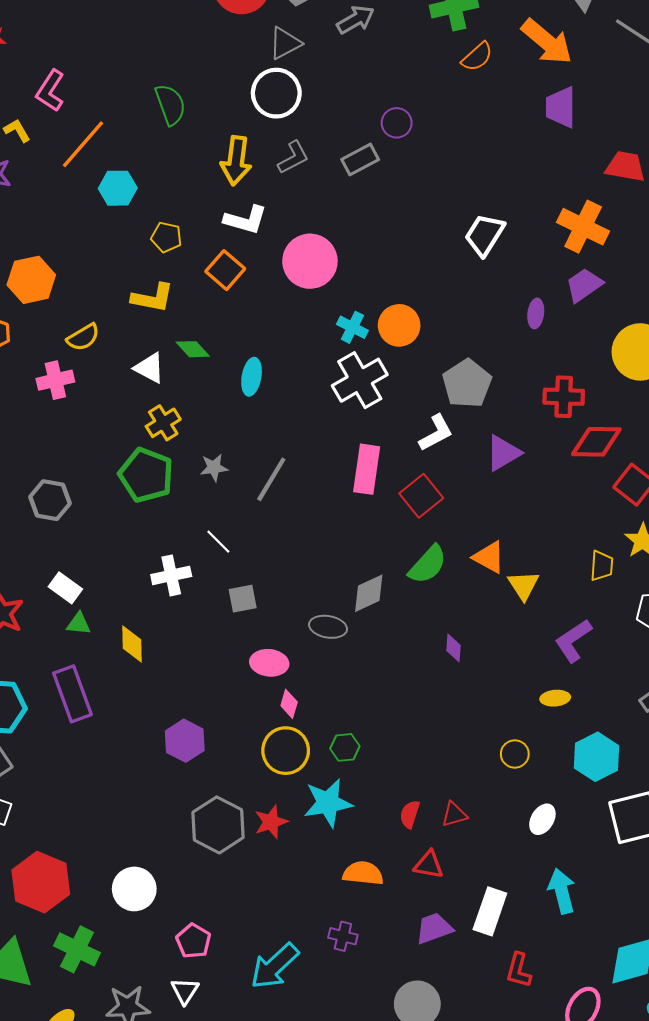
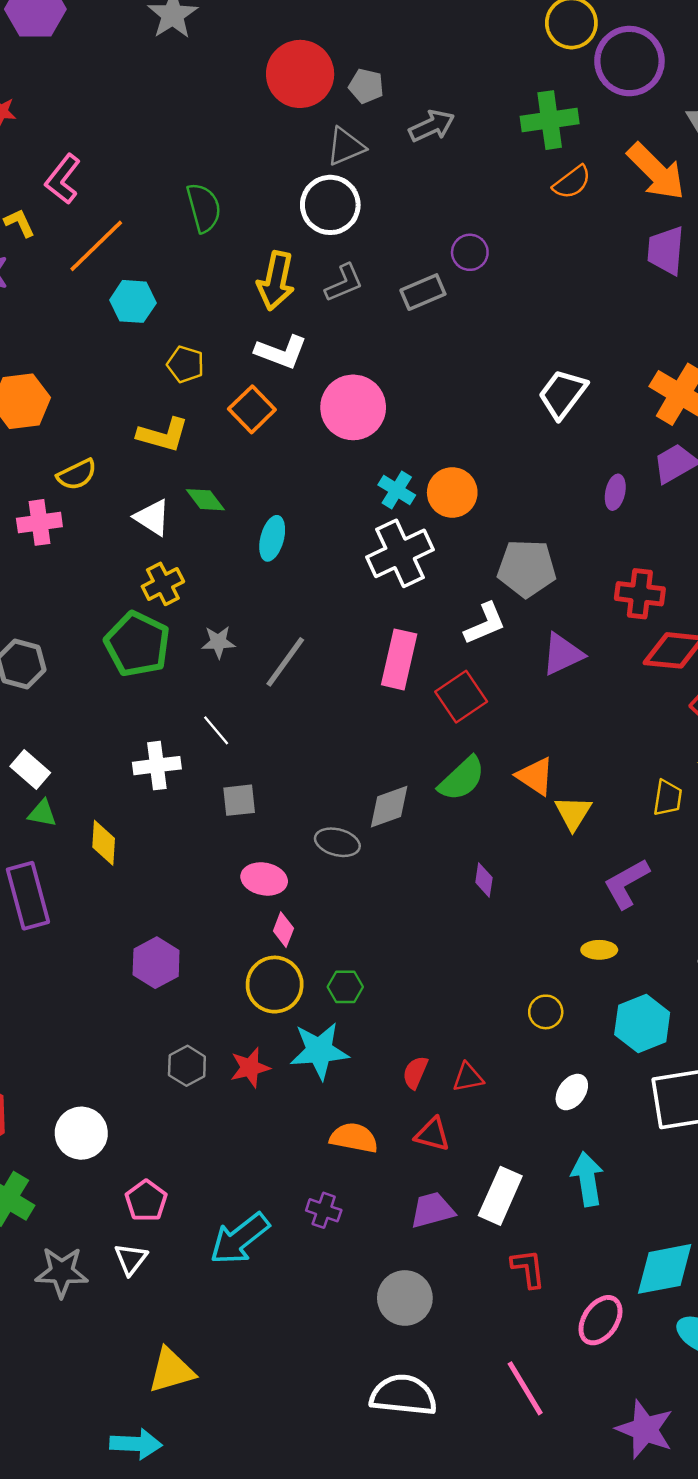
gray pentagon: (467, 384) -> (527, 568), turned 30
gray hexagon: (218, 825) -> (187, 1066), size x0.6
red L-shape: (519, 970) -> (528, 1268), turned 153

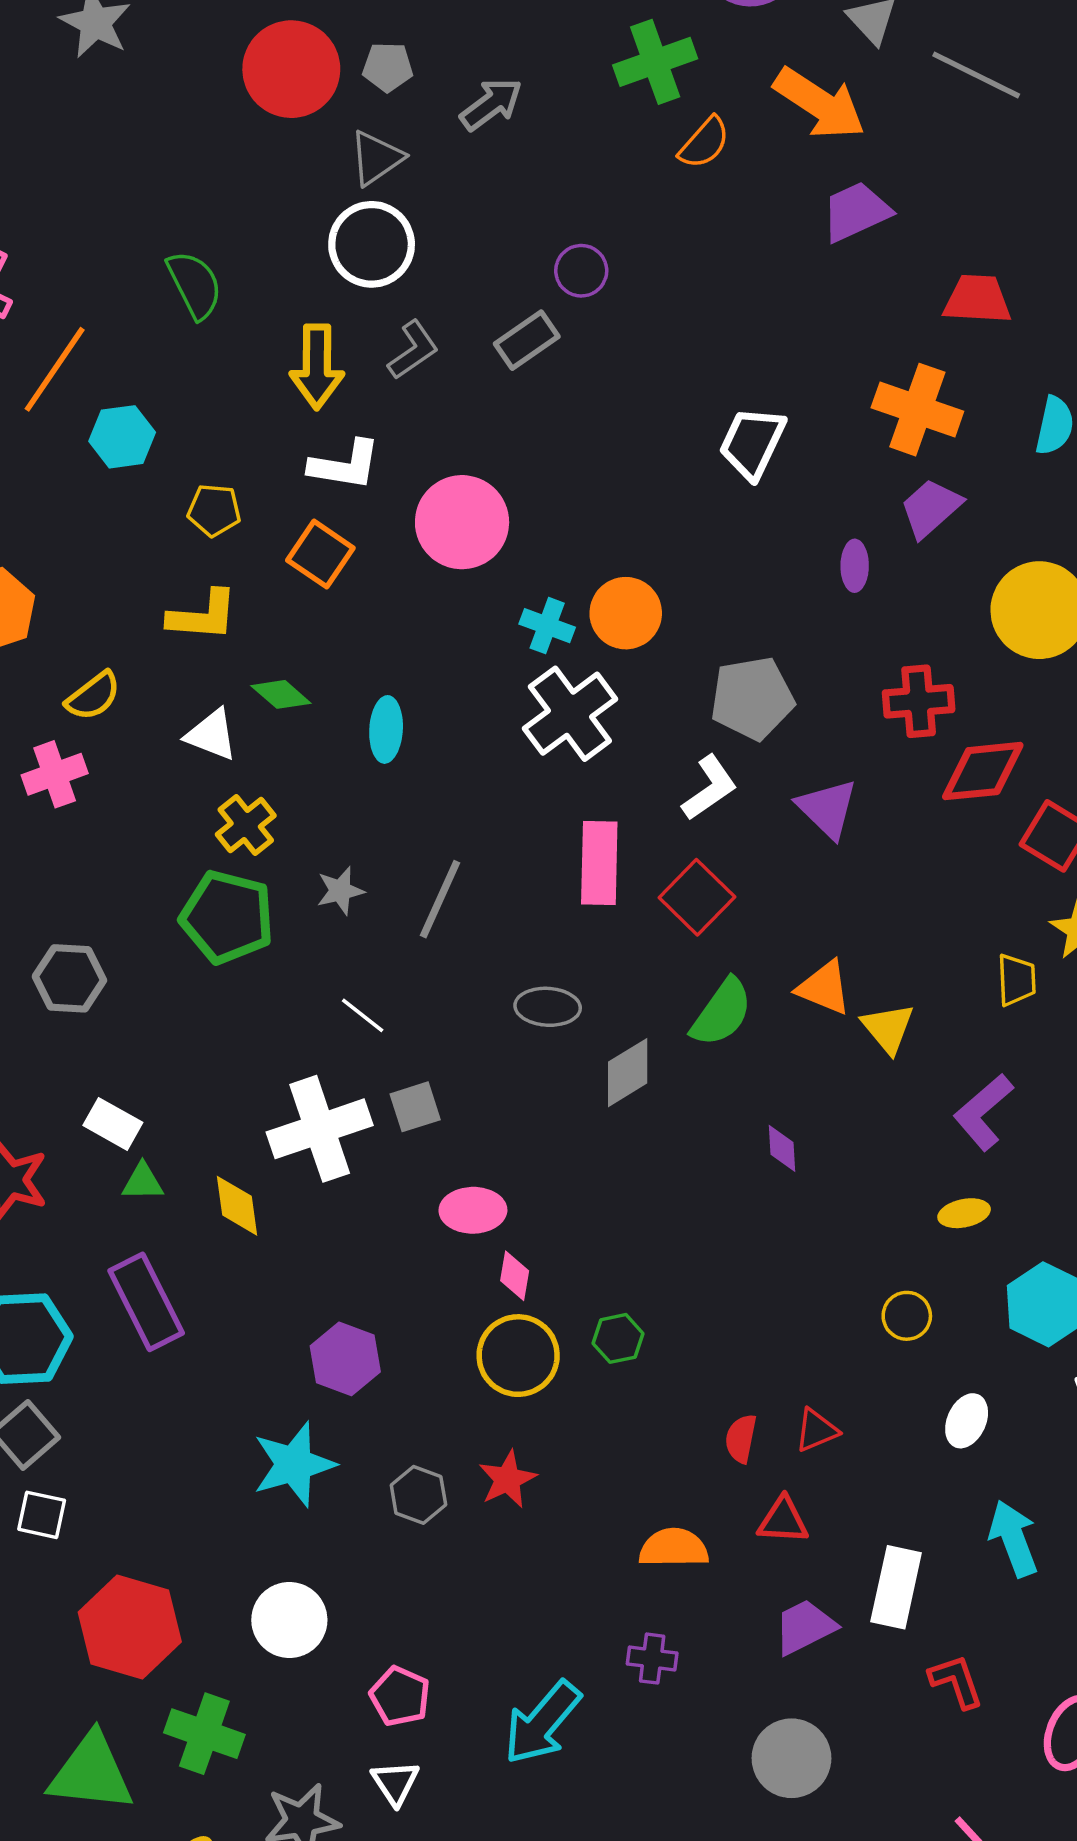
purple trapezoid: (666, 251) -> (856, 212), turned 72
purple triangle: (562, 654) -> (827, 808), turned -39
white cross: (157, 766) -> (320, 1129), moved, size x1.5
gray ellipse: (337, 842) -> (548, 1007), moved
cyan star: (319, 1051) -> (294, 1464), moved

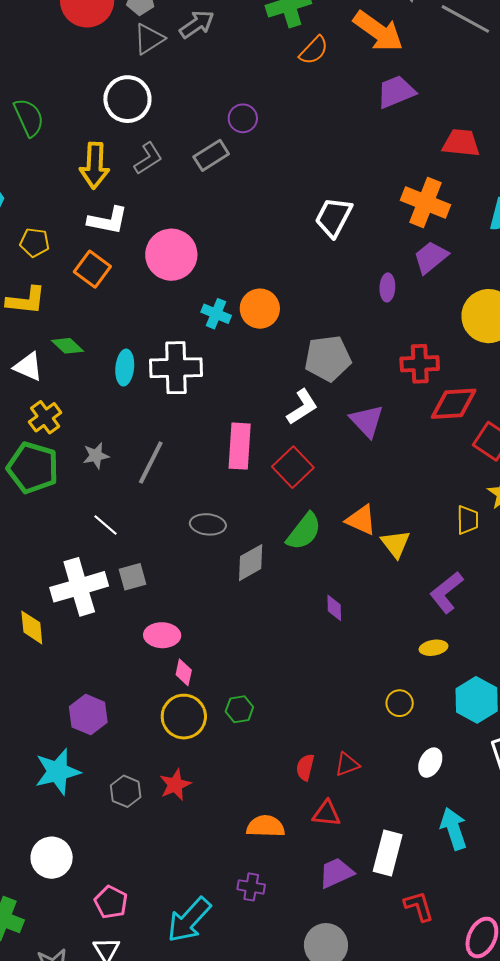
gray triangle: (376, 158) -> (149, 39), moved
white cross: (570, 714) -> (176, 368), moved, turned 33

